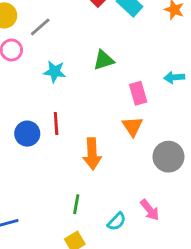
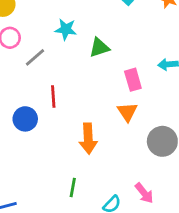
gray line: (40, 27) -> (35, 57), moved
cyan star: (55, 72) -> (66, 29), moved
red line: (56, 123) -> (53, 97), moved

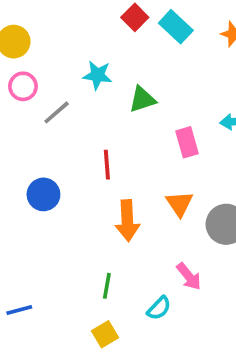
red line: (53, 97) -> (107, 165), moved
orange triangle: (127, 112) -> (180, 204), moved
pink arrow: (144, 193) -> (189, 276), moved

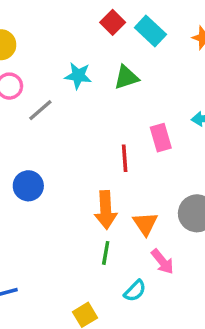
green triangle: (142, 99) -> (126, 77), moved
red line: (107, 165) -> (125, 158), moved
orange triangle: (180, 204) -> (145, 224), moved
green line: (107, 286) -> (106, 253), moved

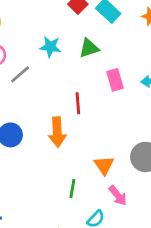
pink rectangle: (161, 138) -> (115, 80), moved
red line: (125, 158) -> (78, 103), moved
orange arrow: (106, 210) -> (57, 132), moved

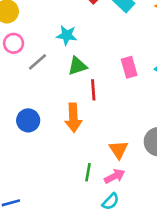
green triangle: (89, 48) -> (77, 66), moved
pink arrow: (118, 196) -> (115, 176), moved, turned -78

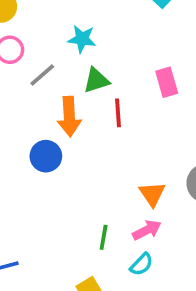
orange arrow: (73, 118) -> (69, 117), moved
blue circle: (28, 120) -> (46, 156), moved
green line: (88, 172) -> (104, 237), moved

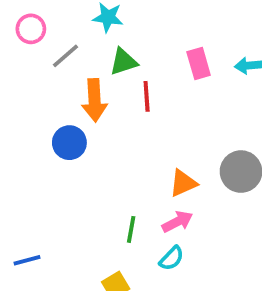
orange triangle: (152, 194) -> (183, 183), turned 40

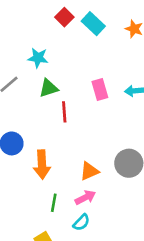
orange arrow: (94, 100) -> (42, 165), moved

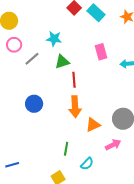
pink rectangle: (100, 89) -> (101, 52), moved
orange arrow: (42, 165) -> (75, 107), moved
pink arrow: (85, 197) -> (113, 145), moved

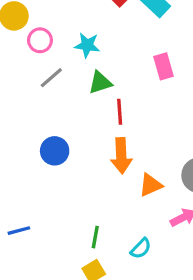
pink circle: (14, 45) -> (40, 40), moved
green line: (66, 149) -> (95, 237), moved
blue line: (12, 165) -> (19, 231), moved

